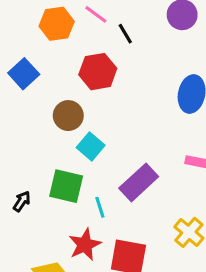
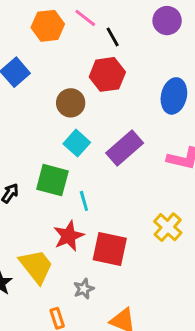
red hexagon: (98, 72) -> (107, 74), moved
brown circle: (68, 116) -> (71, 103), moved
purple rectangle: (139, 182) -> (125, 148), moved

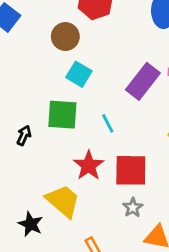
purple rectangle: (125, 148) -> (143, 81), moved
cyan line: (84, 201) -> (108, 123), moved
gray star: (84, 289) -> (133, 208), moved

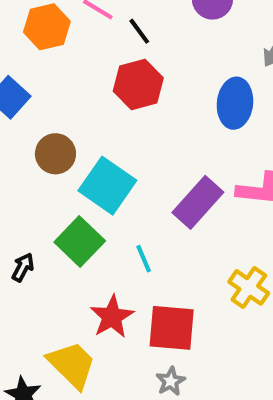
brown circle: (65, 37) -> (55, 154), moved
cyan square: (79, 74) -> (107, 186), size x1.5
green square: (62, 115) -> (80, 241), turned 36

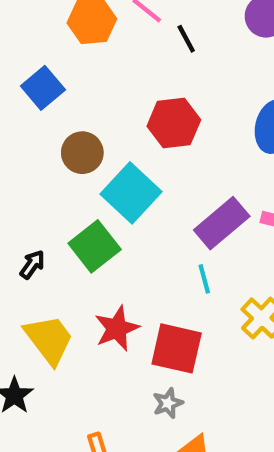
red hexagon: (138, 85) -> (174, 123), moved
cyan line: (144, 259) -> (204, 279), moved
yellow trapezoid: (72, 365) -> (49, 339), moved

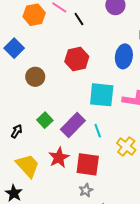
cyan square: (131, 193) -> (102, 95), moved, turned -32
purple rectangle: (222, 223) -> (73, 125), moved
green square: (95, 246) -> (45, 120), size x0.7

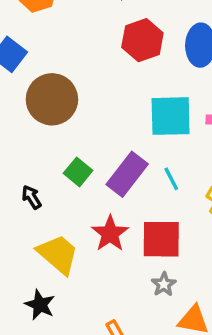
red hexagon: (77, 59) -> (142, 40), moved
brown circle: (35, 77) -> (52, 99), size x1.5
black arrow: (17, 131) -> (32, 197), turned -56

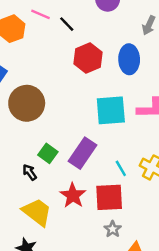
cyan line: (171, 179) -> (121, 168), moved
black arrow: (32, 197) -> (30, 172), moved

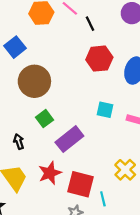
cyan square: (111, 110) -> (105, 110), size x0.6
green square: (48, 153) -> (45, 119), moved
cyan line: (121, 168) -> (103, 199), moved

